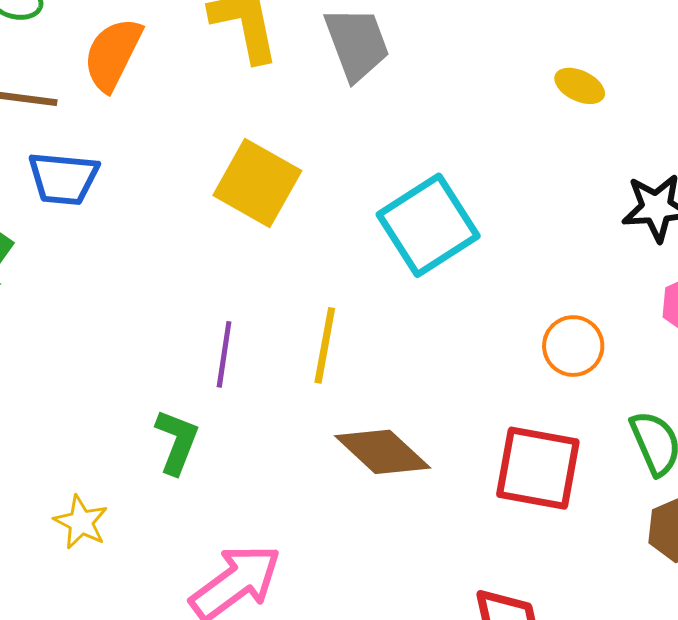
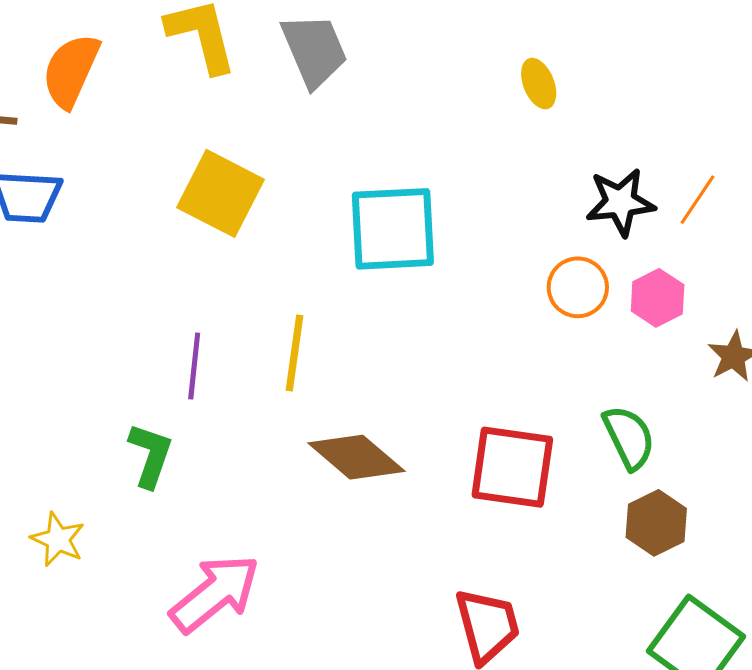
yellow ellipse: (580, 86) -> (539, 84), turned 45
cyan square: (428, 225) -> (393, 229), turned 32
orange circle: (573, 346) -> (578, 287), moved

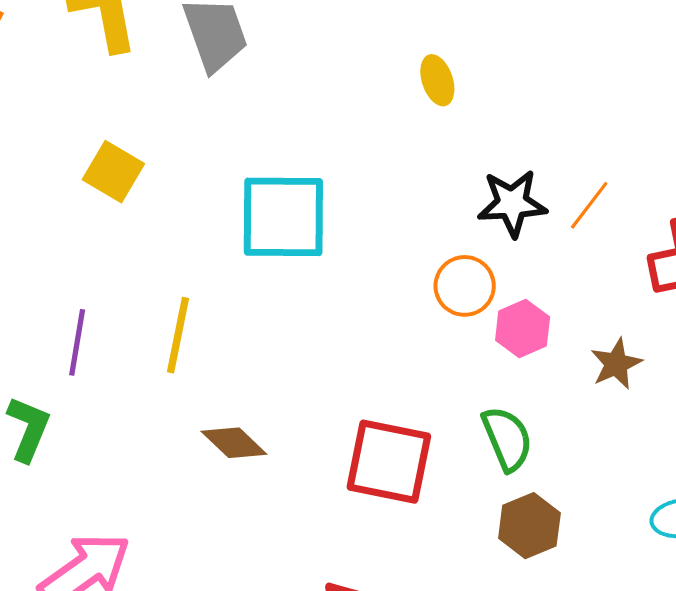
yellow square: (221, 193) -> (113, 172), size x0.7
pink hexagon: (658, 298) -> (523, 329), moved
brown diamond: (356, 457) -> (234, 443), size x0.7

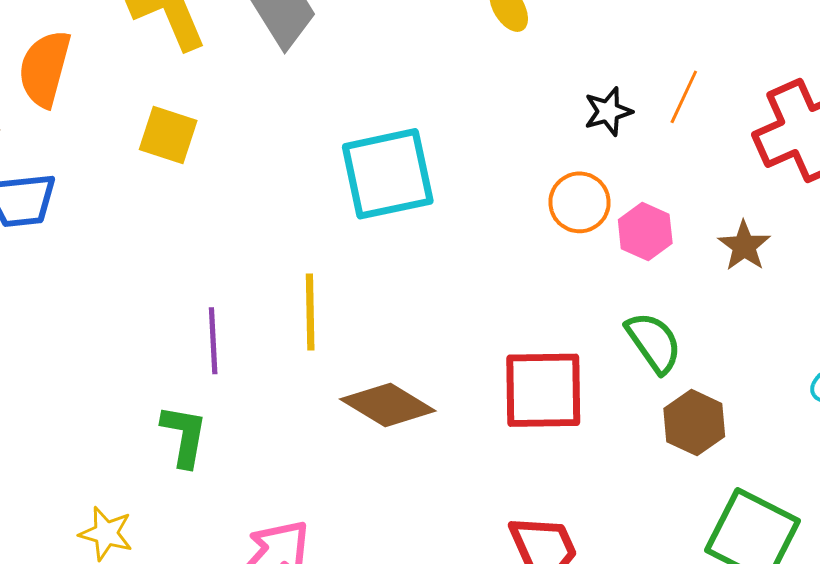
yellow square: (113, 172) -> (168, 135), moved
black star: (512, 203) -> (608, 112), size x0.7
brown diamond: (234, 443) -> (388, 405), size x1.4

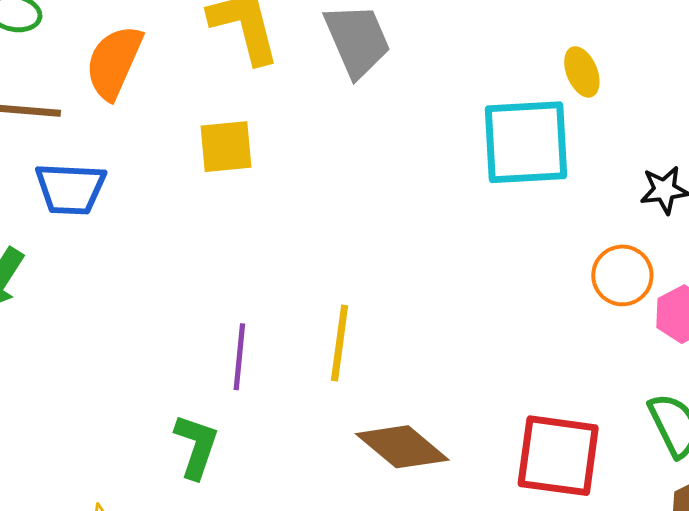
yellow square: (168, 135) -> (226, 147), turned -32
cyan square: (388, 174) -> (526, 142), moved

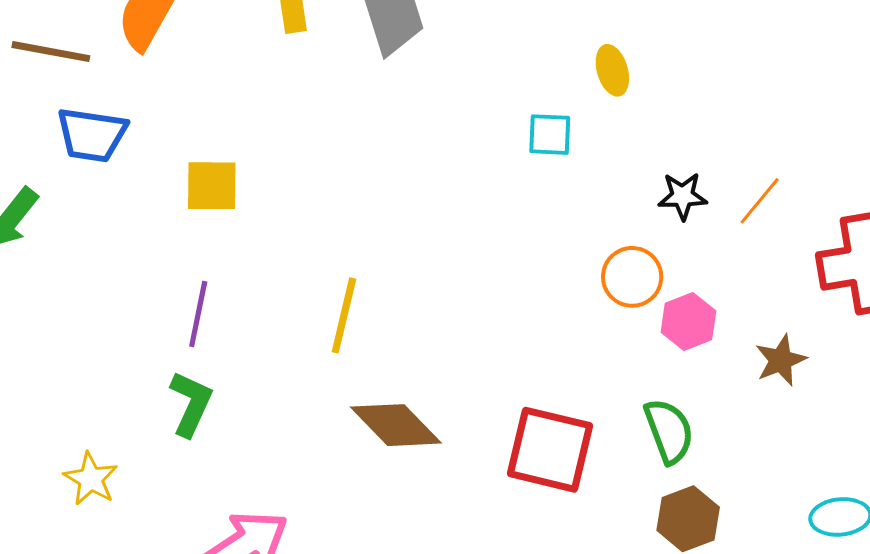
cyan square: (526, 142) -> (550, 135), size x0.5
yellow square: (226, 147) -> (212, 186), moved
purple line: (239, 357) -> (198, 314), moved

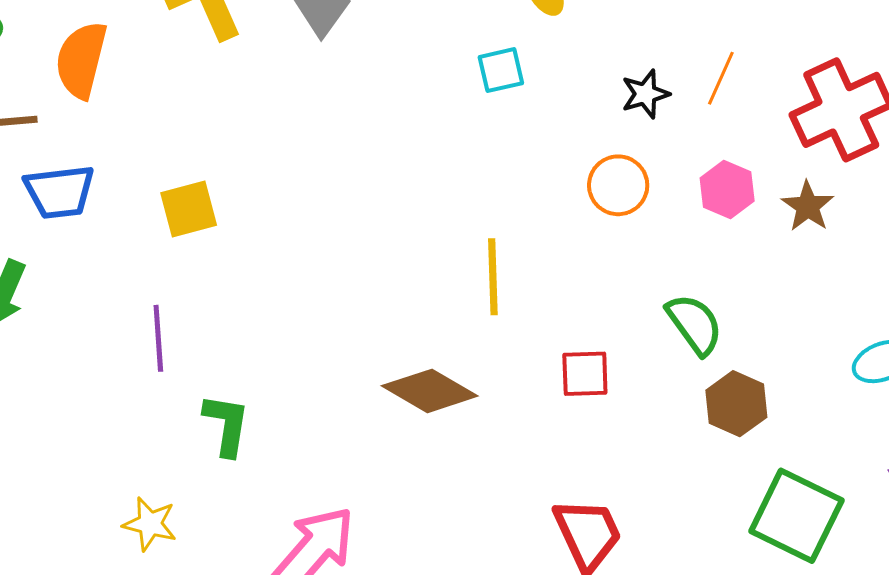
purple line: (198, 314) -> (158, 338), moved
yellow line: (344, 315) -> (493, 277), moved
pink hexagon: (688, 322) -> (727, 189), moved
brown star: (781, 360) -> (808, 206), moved
red square: (550, 450) -> (585, 374), size x0.6

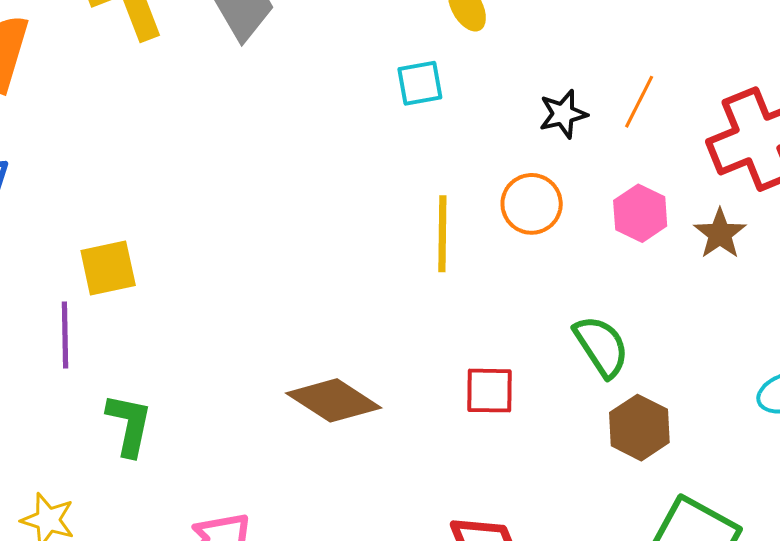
yellow square: (189, 209) -> (108, 268), moved
yellow line: (493, 277) -> (442, 234), moved

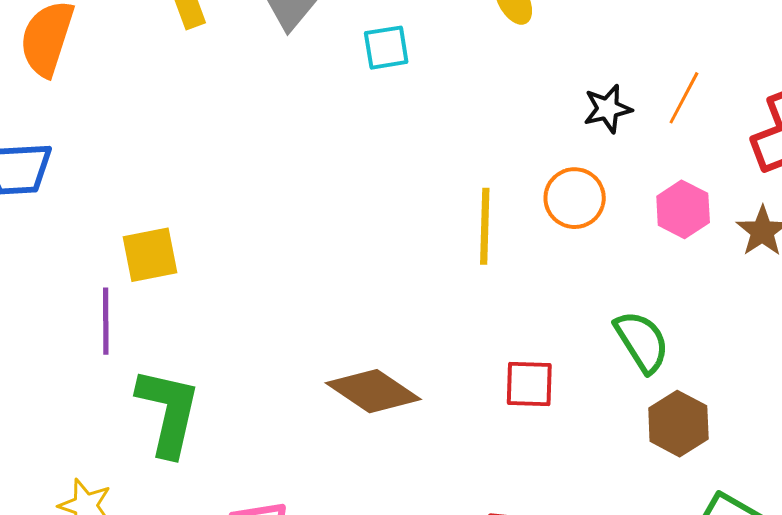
cyan square: (420, 83) -> (386, 48), moved
green L-shape: (129, 425) -> (168, 412), size x1.4

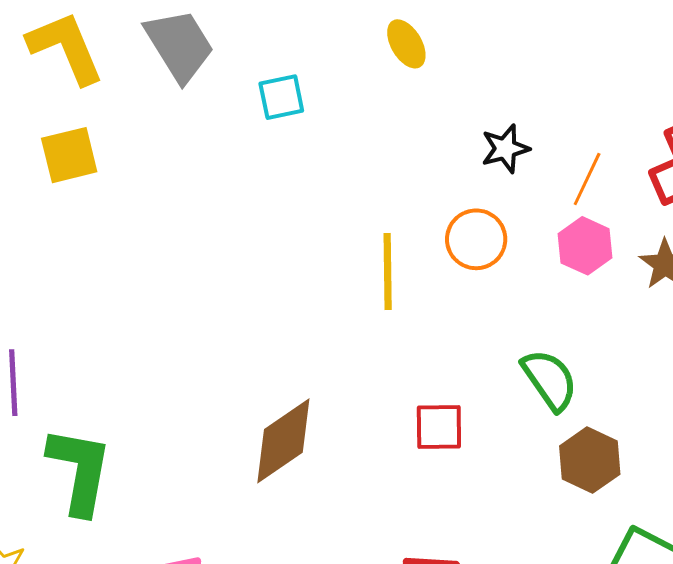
orange line: (684, 98) -> (587, 179), moved
yellow square: (150, 255) -> (69, 155), moved
brown diamond: (373, 391) -> (283, 441), turned -66

